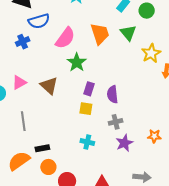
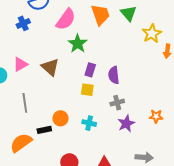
orange circle: (48, 167) -> (60, 118), moved

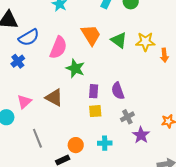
green triangle: (129, 13) -> (119, 40), moved
yellow star: (152, 34) -> (145, 42), turned -30

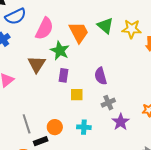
orange trapezoid: (91, 35) -> (79, 32), moved
purple rectangle: (94, 91) -> (63, 75), moved
brown triangle: (54, 98) -> (37, 64), moved, turned 30
gray line: (37, 138) -> (27, 124), moved

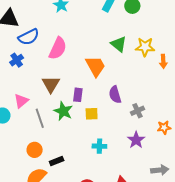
orange trapezoid: (79, 32) -> (95, 66), moved
green star: (60, 51) -> (63, 111), moved
gray cross: (108, 103) -> (138, 111), moved
gray line: (27, 124) -> (40, 118), moved
orange circle: (55, 127) -> (35, 150), moved

